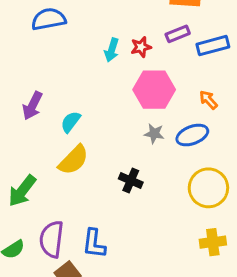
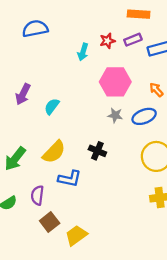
red star: (141, 47) -> (107, 41), moved
yellow semicircle: (74, 160) -> (54, 152), moved
purple semicircle: (52, 239) -> (37, 195), size x0.7
blue L-shape: (94, 244) -> (70, 179), moved, turned -85

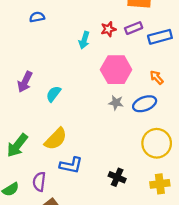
blue semicircle: (35, 29) -> (37, 17), size x0.6
black cross: (97, 151) -> (117, 177), moved

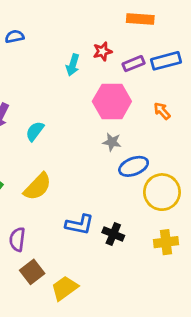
purple rectangle: (134, 28) -> (134, 64), moved
blue ellipse: (145, 104) -> (134, 166), moved
blue L-shape: (71, 165) -> (79, 225), moved

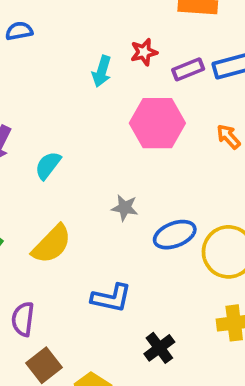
gray star: (112, 142) -> (125, 208), moved
blue ellipse: (134, 166) -> (175, 235), moved
black cross: (113, 234) -> (159, 348), moved, turned 30

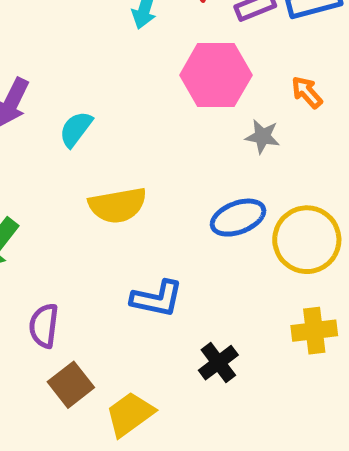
gray star: (125, 208) -> (263, 136), moved
yellow semicircle: (52, 244) -> (118, 205), moved, turned 36

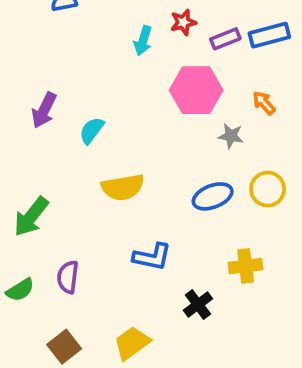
yellow circle: (307, 240) -> (268, 189), moved, size x0.7
yellow cross: (314, 331) -> (246, 266), moved
brown square: (71, 385) -> (64, 347), moved

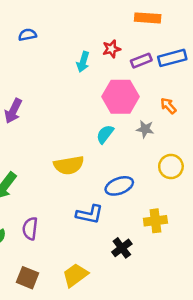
cyan semicircle: (92, 130) -> (105, 134), moved
blue ellipse: (213, 196) -> (119, 186), moved
brown square: (64, 347) -> (27, 278), turned -30

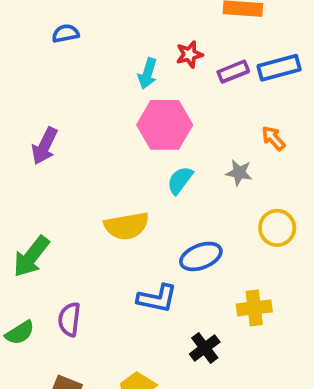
pink hexagon: (121, 97) -> (165, 125), moved

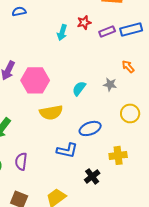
pink hexagon: (165, 125) -> (35, 80), moved

